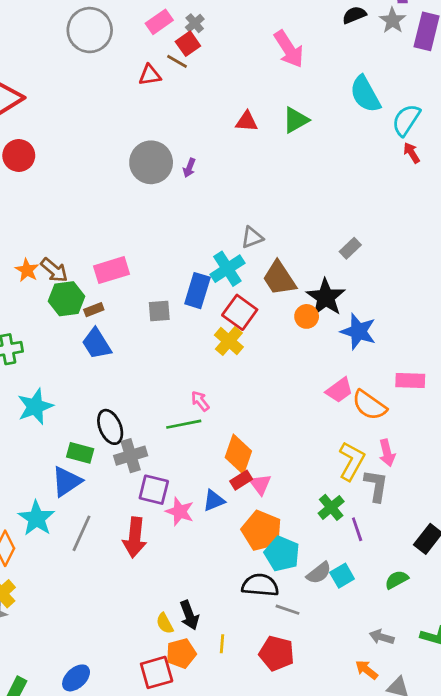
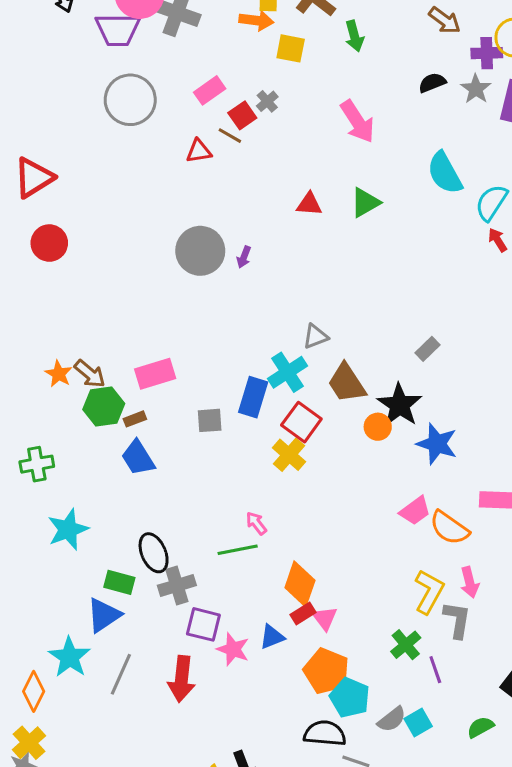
gray cross: (195, 23) -> (267, 101), moved

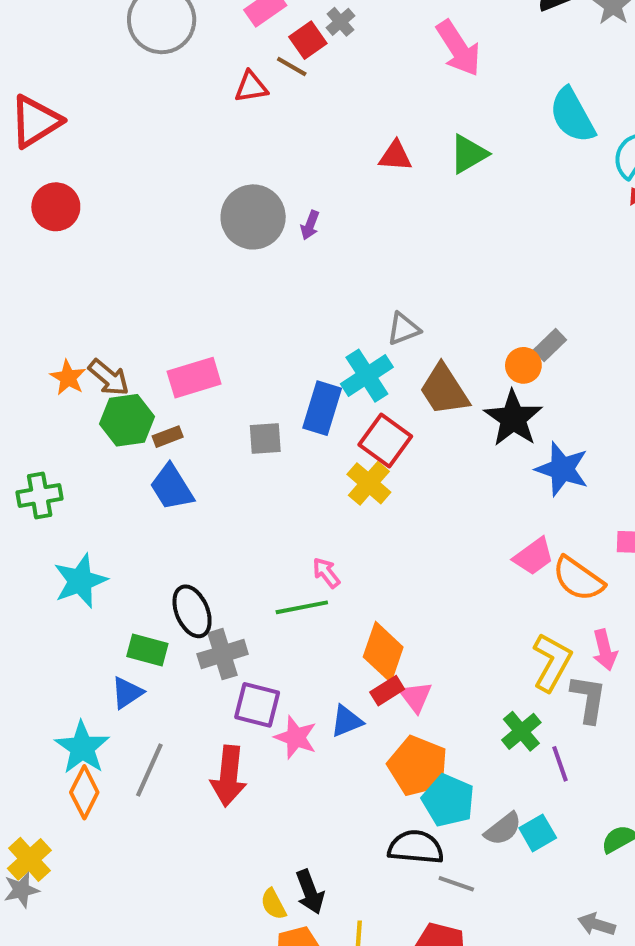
orange circle: (378, 427) -> (523, 365), moved
blue triangle: (104, 615) -> (127, 693), size x0.7
orange diamond: (34, 691) -> (84, 792), moved

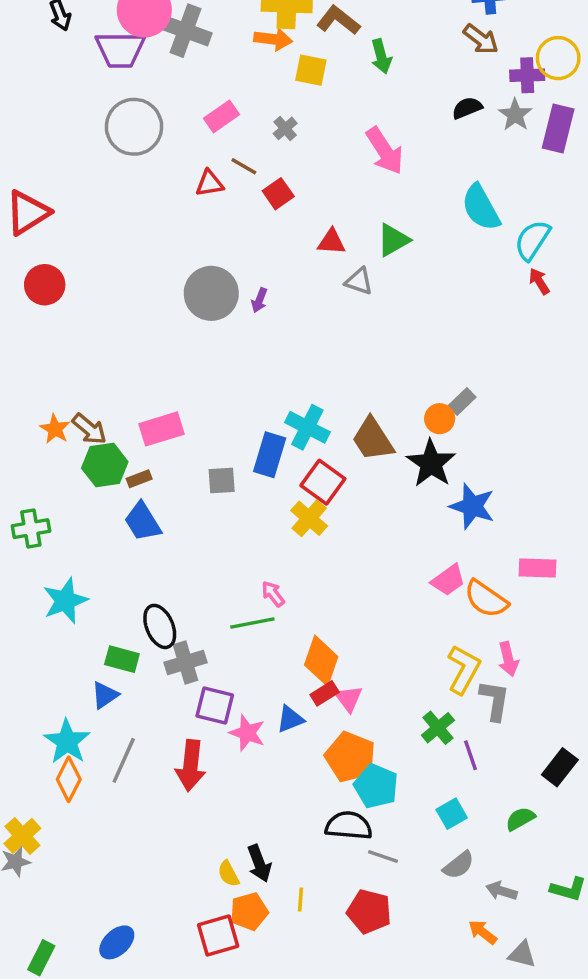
red square: (308, 40) -> (278, 194), moved
gray triangle: (403, 329) -> (359, 281), moved, turned 40
cyan cross: (367, 376) -> (307, 427), turned -30
gray semicircle: (503, 829) -> (459, 865), moved

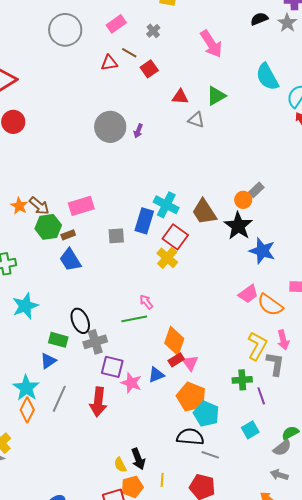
green cross: (438, 728) -> (242, 380), turned 36
gray semicircle: (459, 865) -> (282, 448), moved

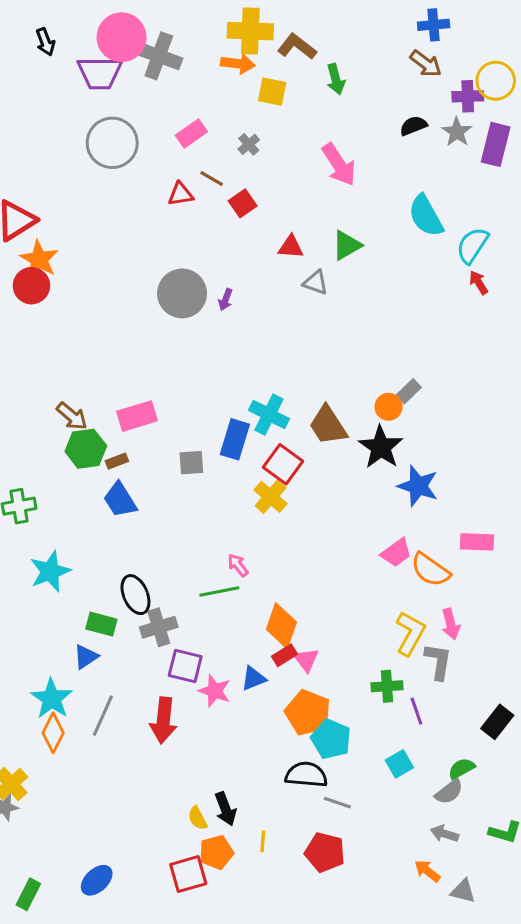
orange star: (19, 206) -> (39, 259), moved, size x1.4

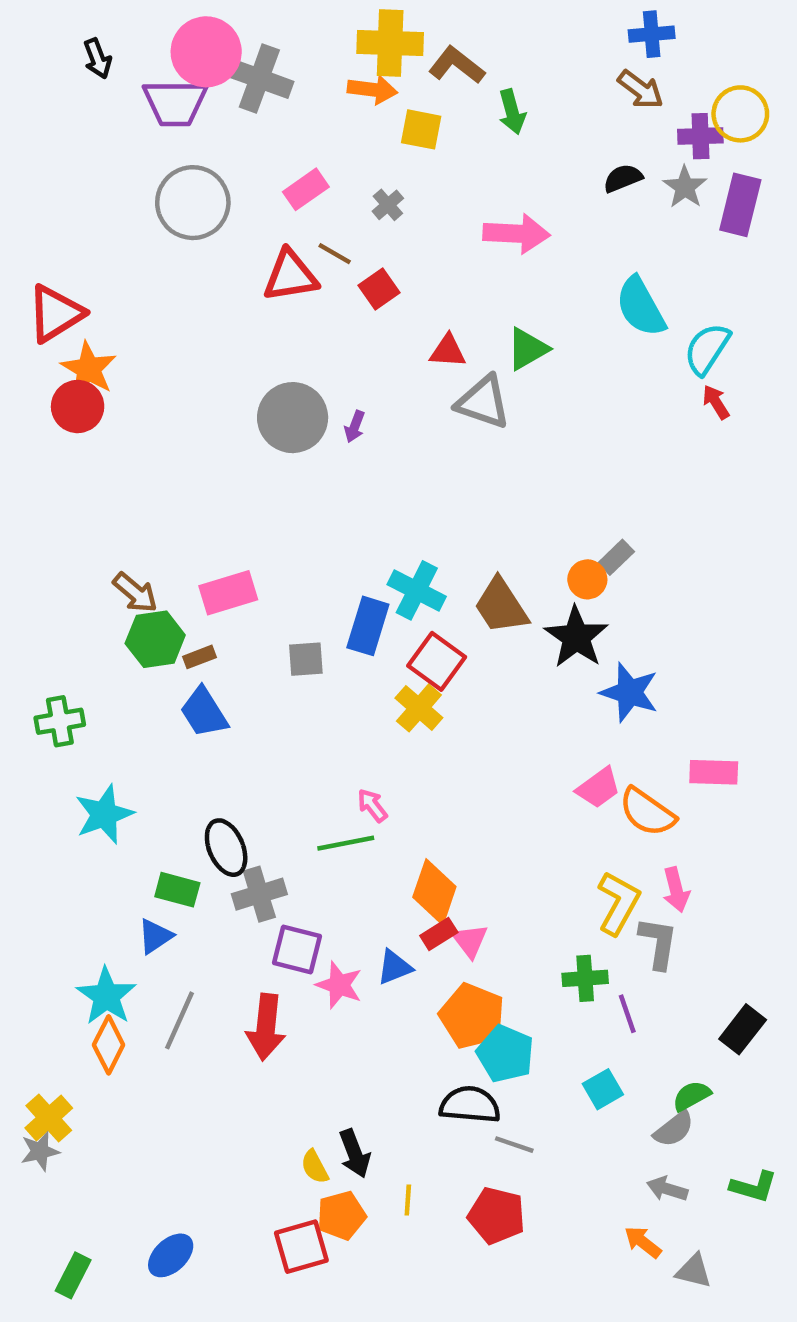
pink arrow: (339, 165) -> (516, 234), turned -54
red triangle: (180, 194) -> (290, 276), size x1.5
gray triangle: (316, 283) -> (483, 402), size x1.5

